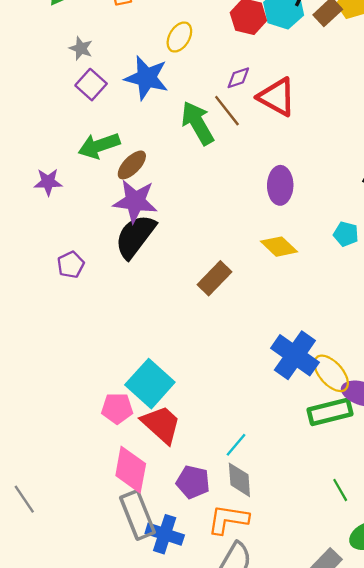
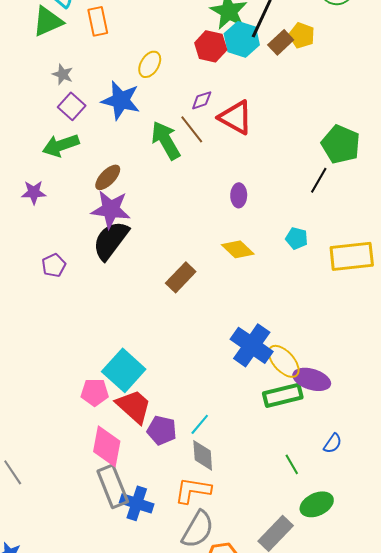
green arrow: (99, 146) -> (61, 145), moved
purple ellipse: (280, 185) -> (239, 195), size x0.7
purple pentagon: (193, 482) -> (162, 430), moved

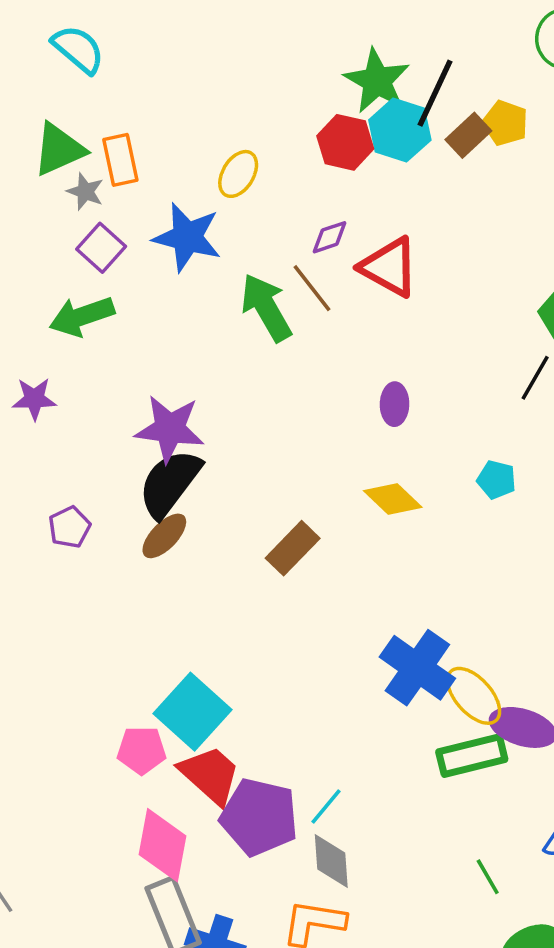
green triangle: (48, 21) -> (59, 149), moved
orange rectangle: (98, 21) -> (120, 160), moved
brown ellipse: (108, 177) -> (164, 536), moved
purple pentagon: (162, 430) -> (259, 817), size x1.5

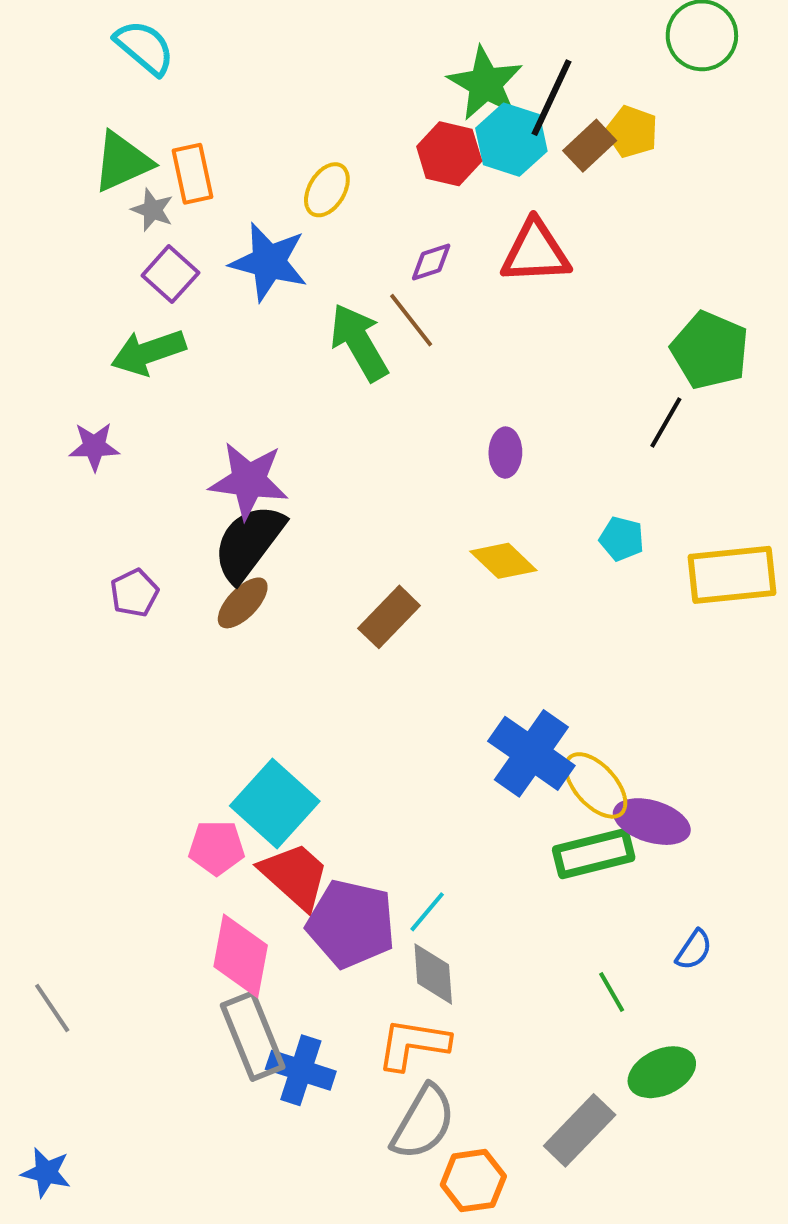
red triangle: (389, 267) -> (535, 252), moved, turned -32

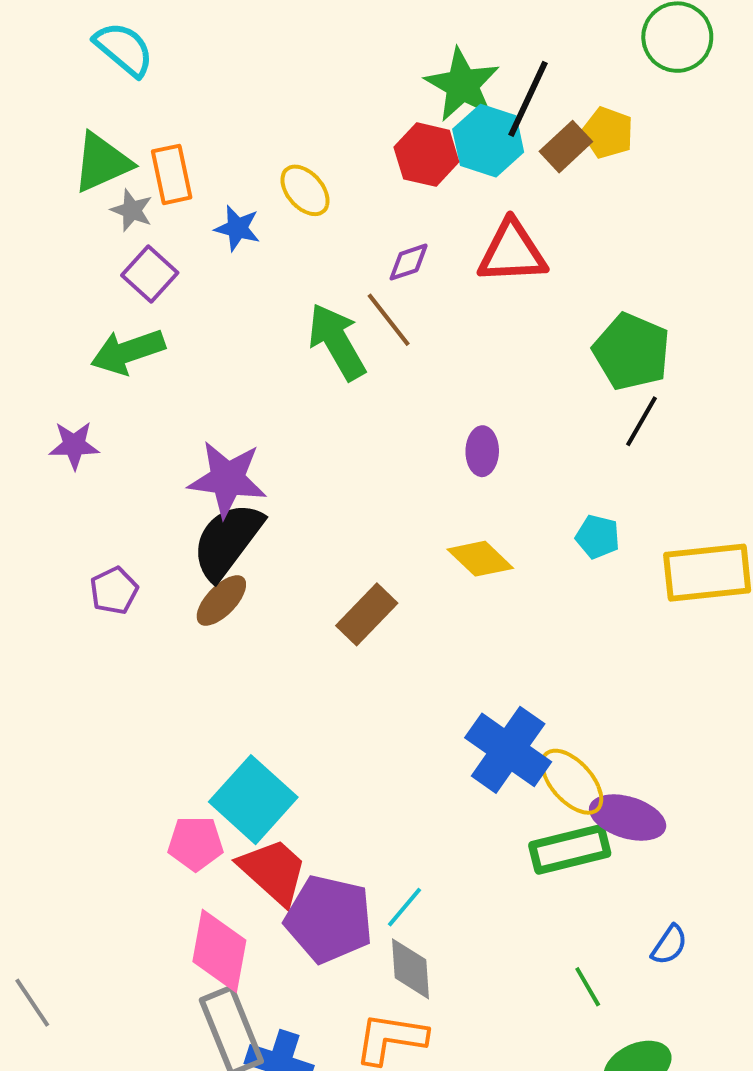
yellow ellipse: (327, 190) -> (305, 190), turned -72
blue star: (269, 262) -> (237, 228), moved, size x0.6
green pentagon: (710, 350) -> (632, 352), moved

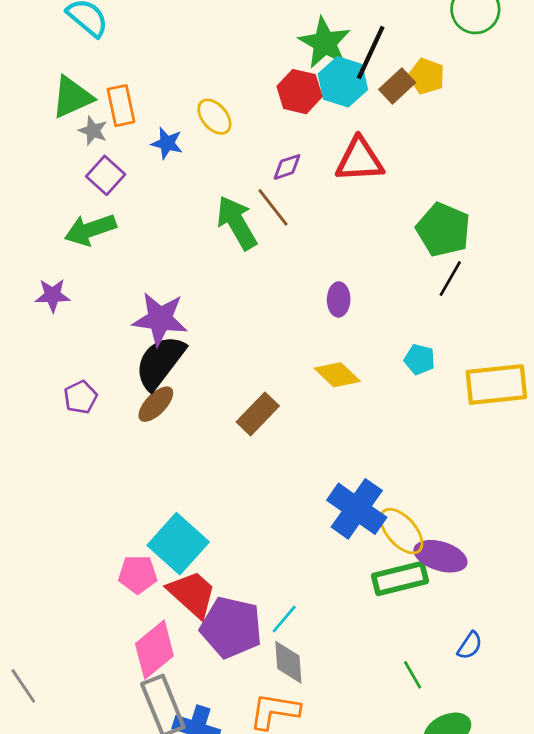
pink diamond: (219, 951) -> (154, 650), turned 40

